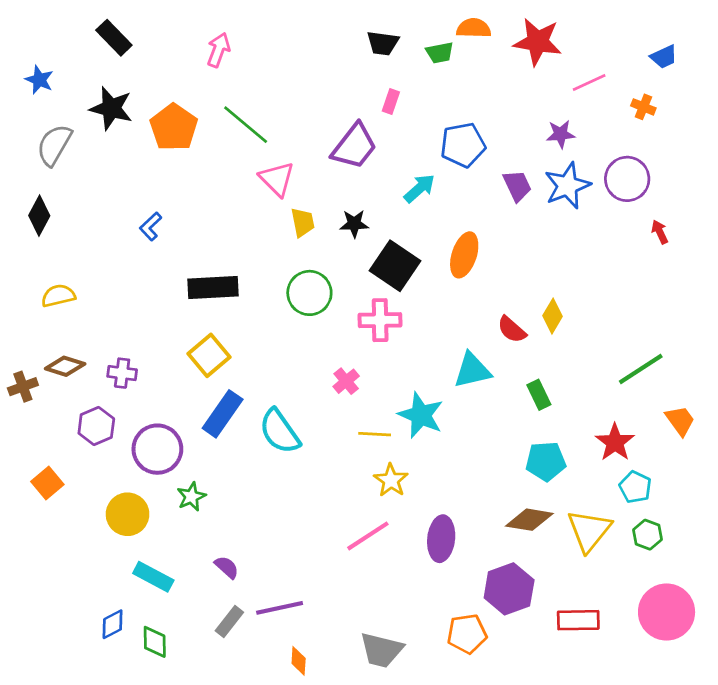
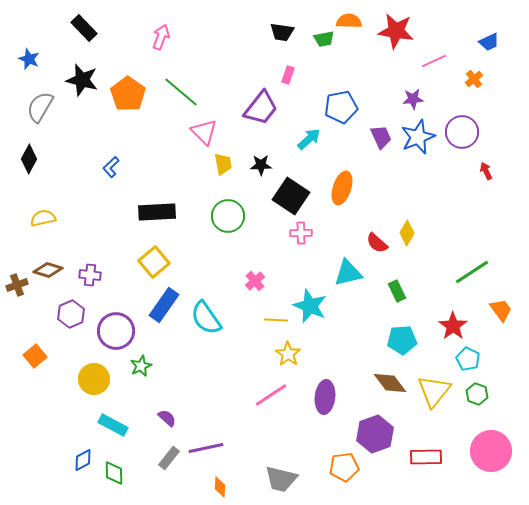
orange cross: (643, 107) -> (474, 79), turned 30
pink cross: (380, 320) -> (301, 233), moved, size x0.7
brown diamond: (529, 520) -> (390, 383), turned 44

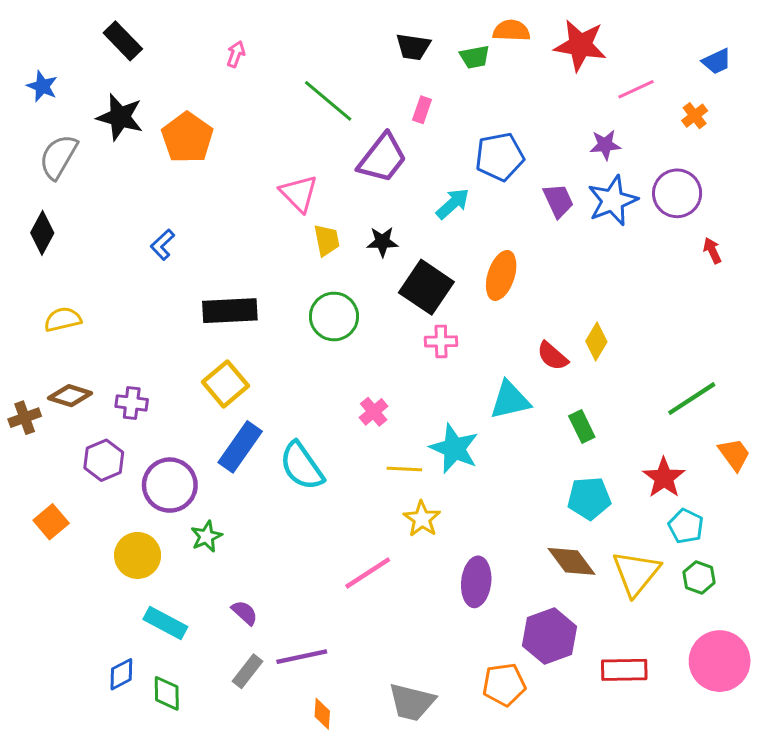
pink arrow: (161, 37) -> (236, 54), size x0.7
green line: (181, 92) -> (328, 101), moved
pink line: (271, 395) -> (368, 573), moved

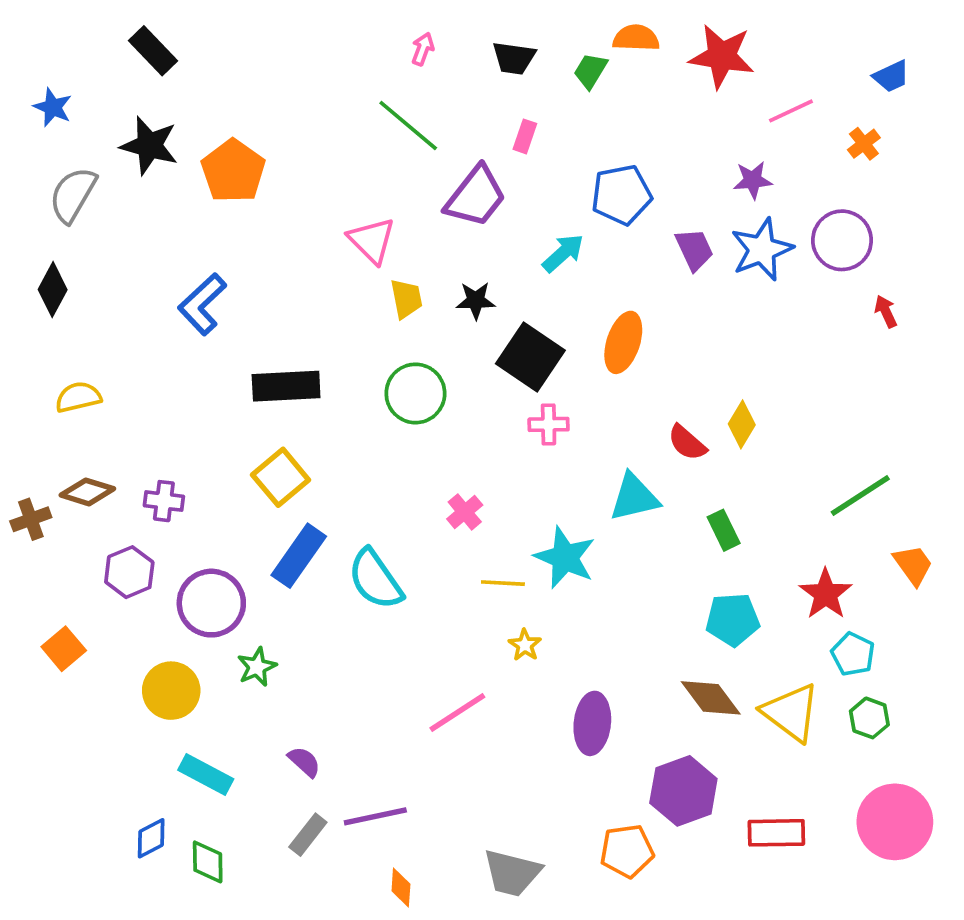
pink arrow: (236, 54) -> (423, 49), moved
green trapezoid: (475, 57) -> (590, 71), turned 132
blue L-shape: (162, 245) -> (202, 304), size x1.6
yellow star: (422, 519) -> (525, 645), size x0.7
yellow triangle: (636, 573) -> (791, 712), turned -32

